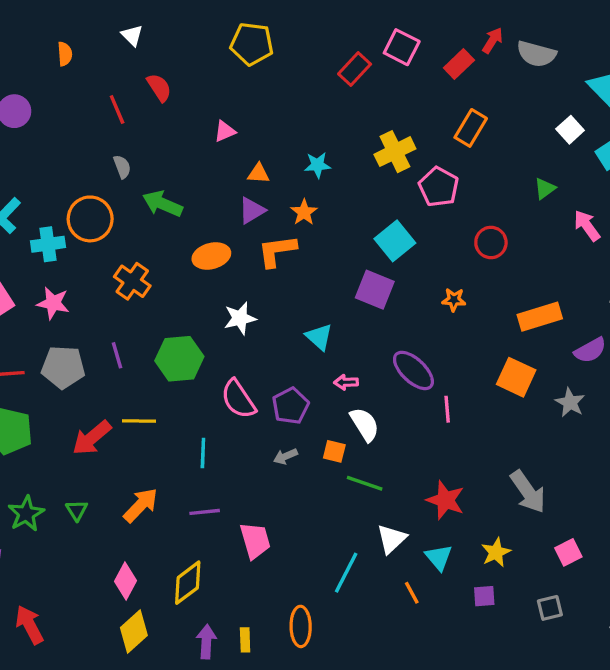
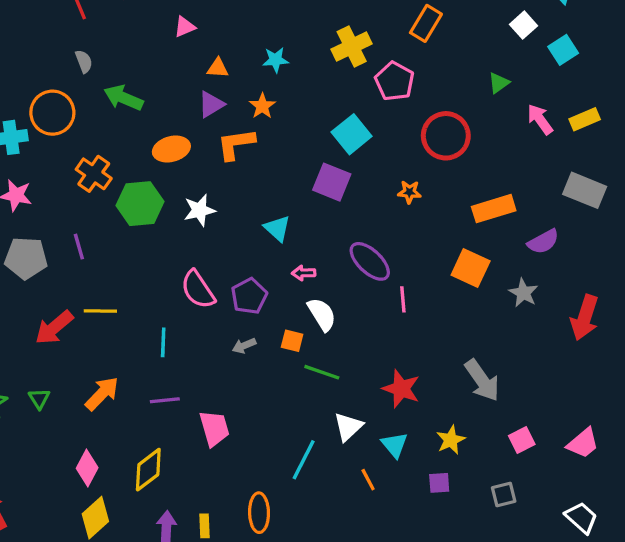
red circle: (491, 242) -> (446, 136), size x1.5
green hexagon: (179, 359) -> (140, 204), moved

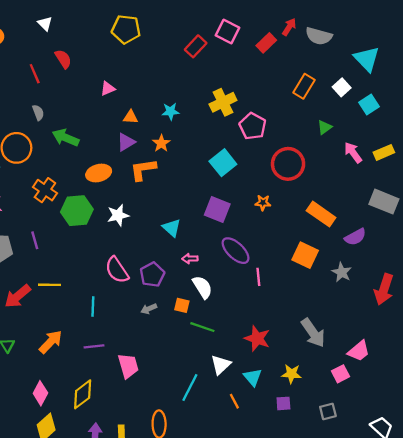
orange rectangle: (426, 23) -> (304, 86), moved
purple square: (332, 182) -> (217, 210), moved
orange rectangle: (494, 209) -> (321, 214), turned 52
yellow star: (451, 440) -> (291, 374), turned 30
pink trapezoid: (583, 443) -> (359, 351), moved

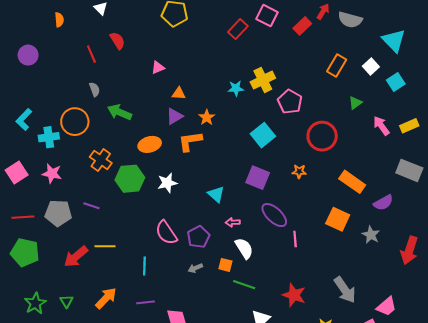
cyan star: (170, 111) -> (236, 88), moved
purple line: (35, 240) -> (91, 206), turned -56

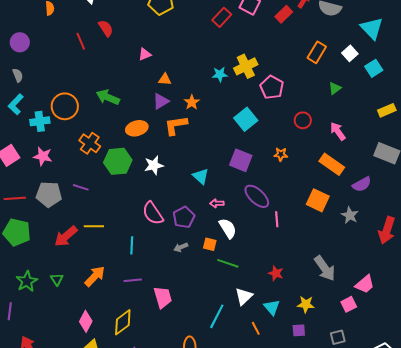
gray semicircle: (95, 89) -> (18, 75), moved
pink arrow: (381, 126) -> (338, 131), moved
red circle: (322, 136) -> (303, 120), size x0.6
red star: (294, 295) -> (276, 273), size x0.7

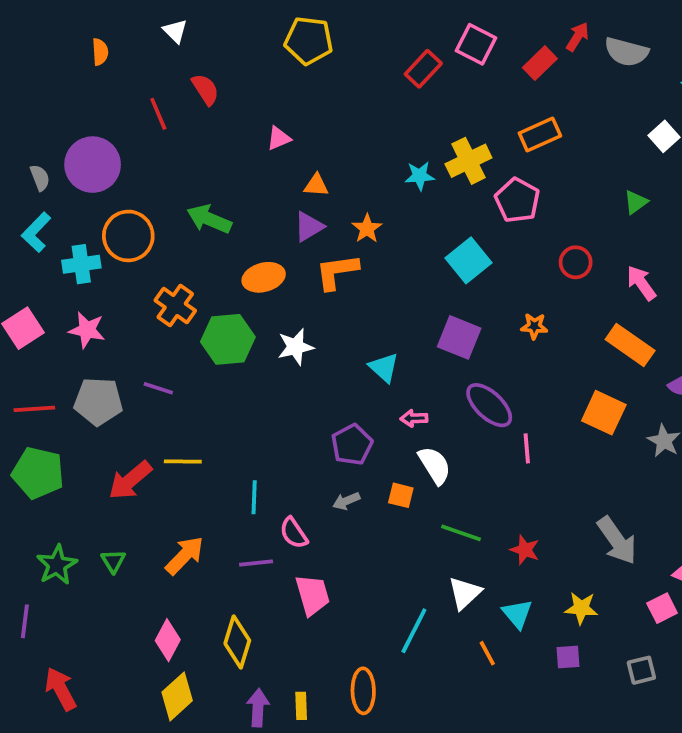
purple circle: (20, 42) -> (93, 165), moved, size x1.5
orange rectangle: (317, 52) -> (540, 134), moved, turned 35
pink semicircle: (153, 213) -> (294, 533), moved, size x0.7
green line: (228, 263) -> (461, 533), moved
yellow diamond: (123, 322) -> (237, 642), turned -36

